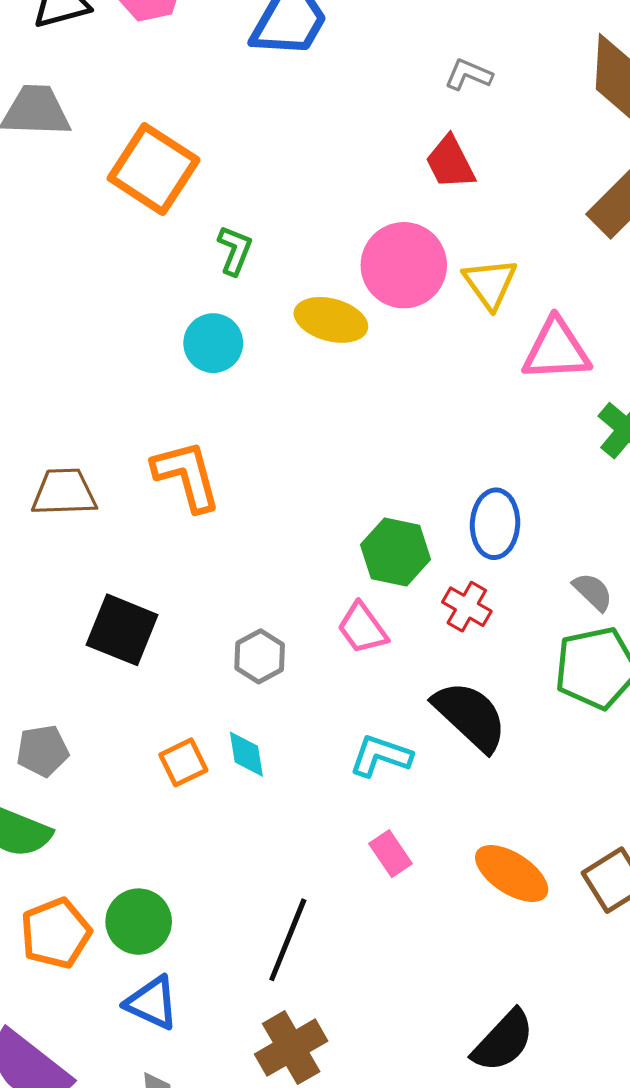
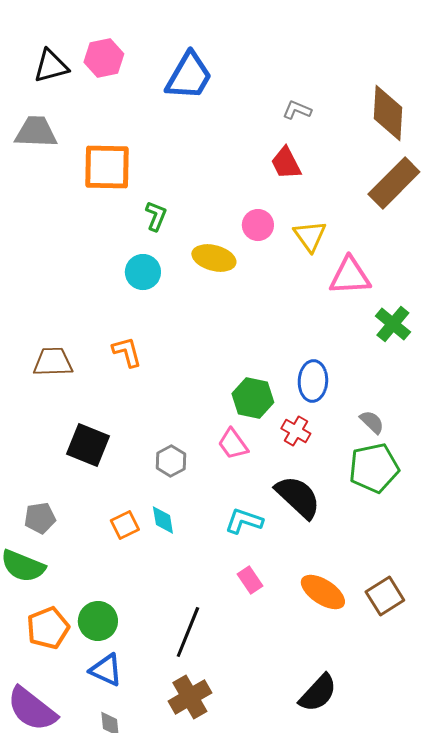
orange square: (154, 169) -> (107, 167), turned -32
pink circle: (404, 265) -> (258, 225), size x0.6
orange L-shape: (187, 476) -> (127, 352), size x0.7

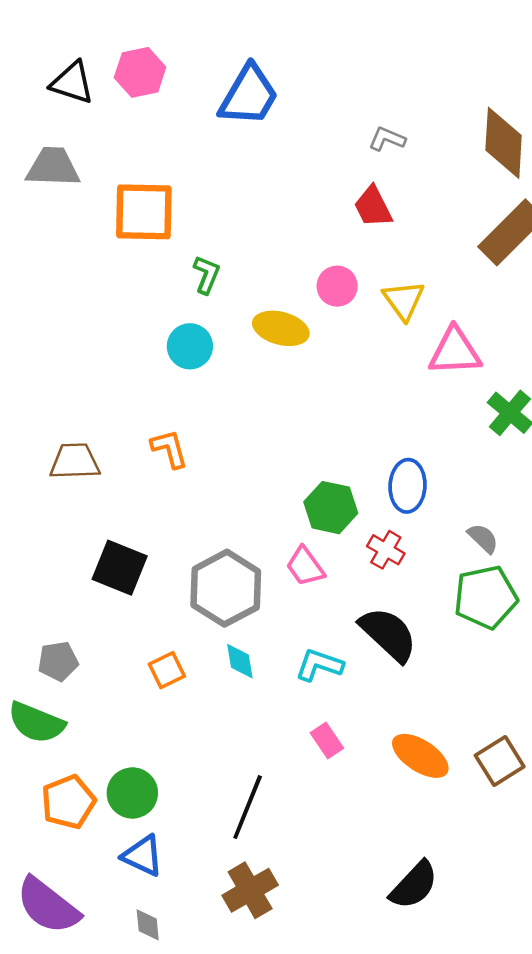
black triangle: (51, 66) -> (72, 83), turned 33
gray hexagon: (171, 461) -> (226, 588), size x1.8
cyan diamond: (163, 520) -> (240, 661), moved

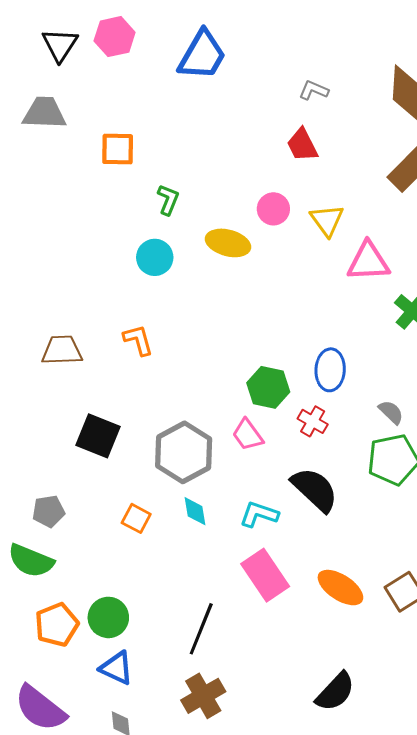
black triangle: (72, 83) -> (60, 45), turned 45
orange square: (144, 212) -> (118, 149), size x0.7
orange square: (167, 670) -> (136, 518), turned -36
pink rectangle: (327, 740) -> (265, 575), size x1.8

